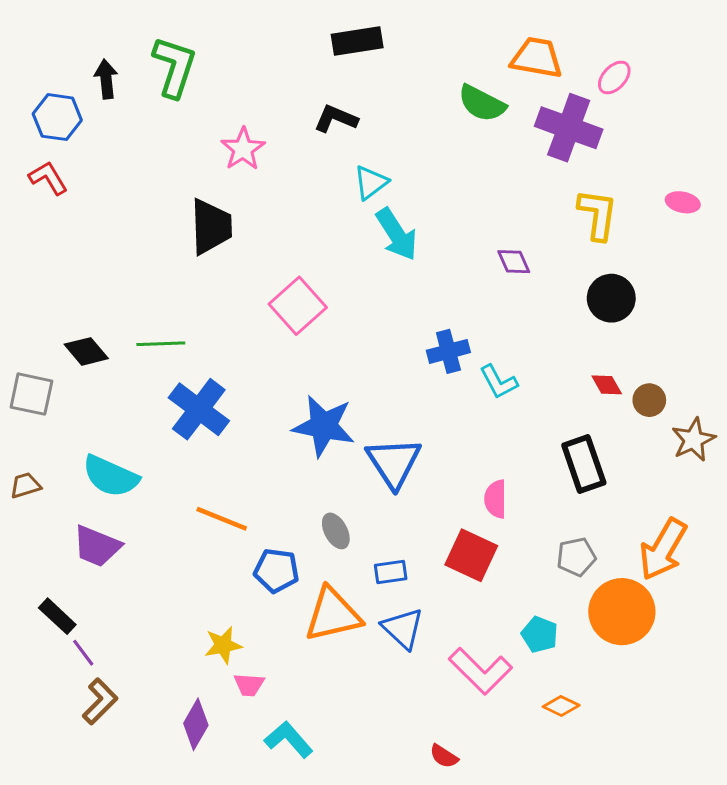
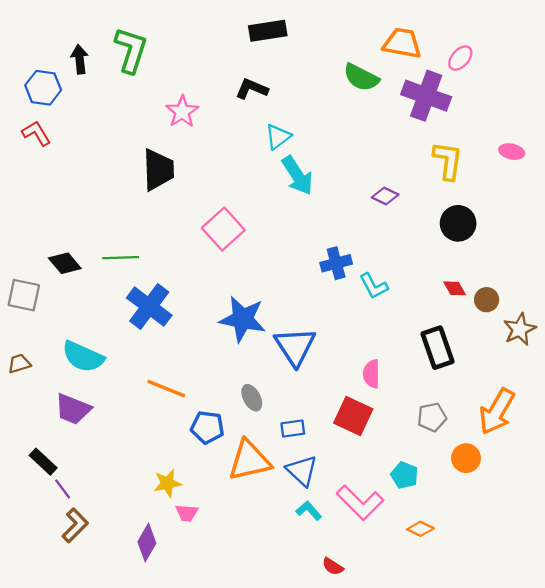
purple diamond: (514, 262) -> (385, 196), turned -40
orange circle: (622, 612) -> (466, 458), size x0.6
cyan L-shape: (289, 739) -> (309, 511), moved, size x0.7

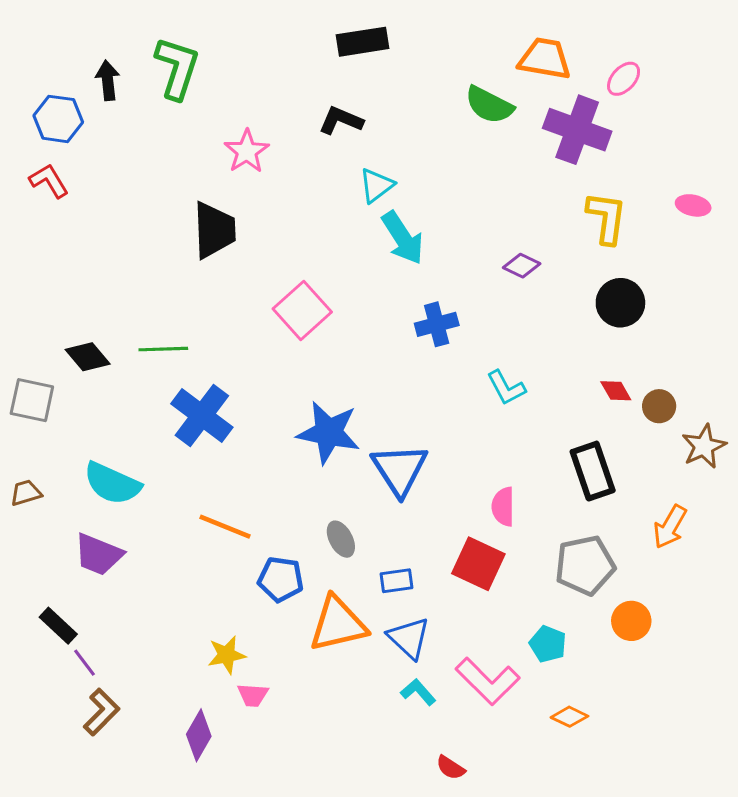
blue cross: (336, 263) -> (437, 324), moved
orange arrow: (497, 411) -> (670, 527), moved, size x0.7
gray pentagon: (432, 417) -> (585, 565), size x1.5

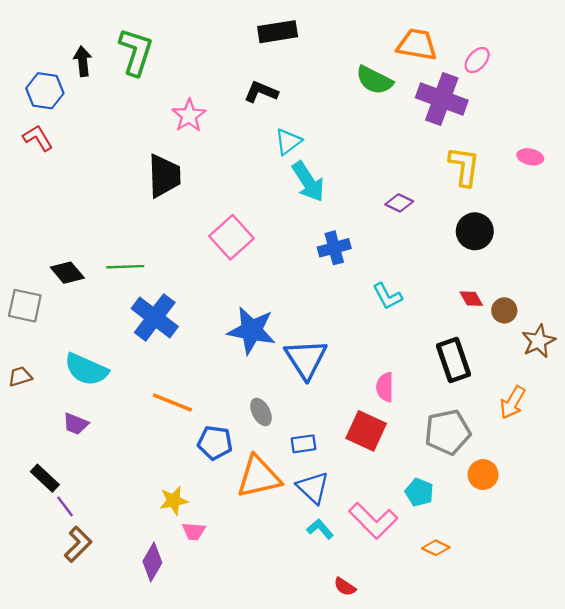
purple trapezoid: (98, 555) -> (76, 424), size x0.7

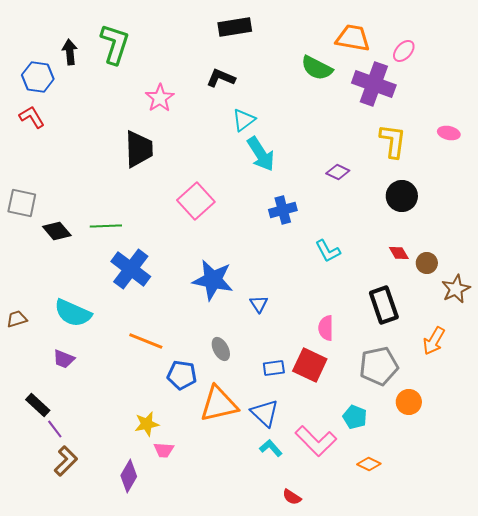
gray square: (25, 306) -> (22, 203), moved
blue triangle: (306, 359) -> (259, 304), size x0.5
blue rectangle: (304, 444) -> (274, 368), moved

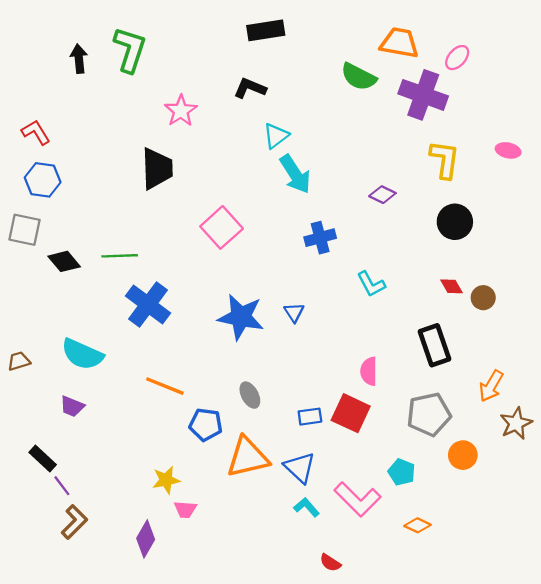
blue hexagon: (38, 77) -> (43, 180), moved
brown star: (456, 289) -> (516, 423), moved
blue triangle: (259, 304) -> (294, 312), moved

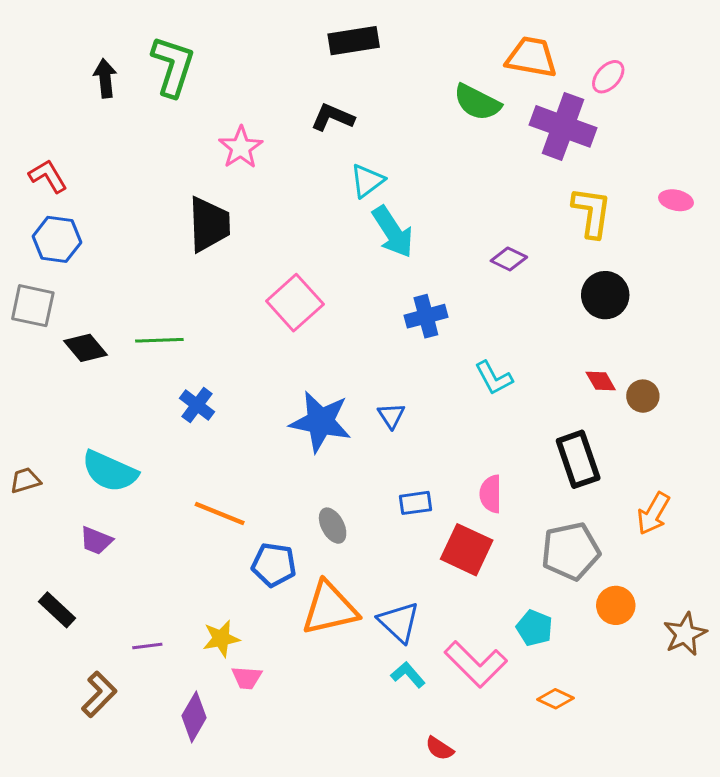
blue cross: (148, 304) -> (197, 405), size x0.6
blue rectangle: (310, 417) -> (415, 503), moved
brown star: (516, 423) -> (685, 634), moved
purple line: (62, 486) -> (147, 646), moved, turned -60

